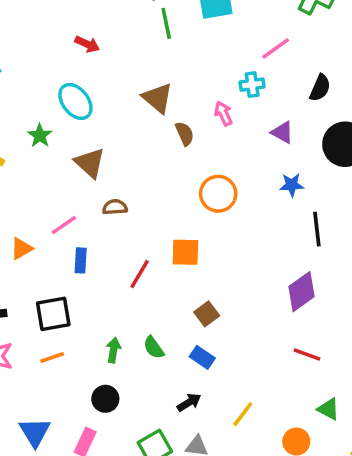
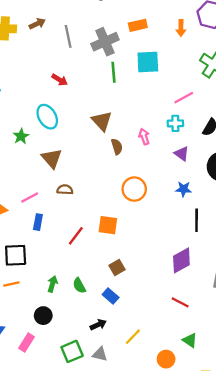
cyan cross: (252, 85) -> (175, 123), moved

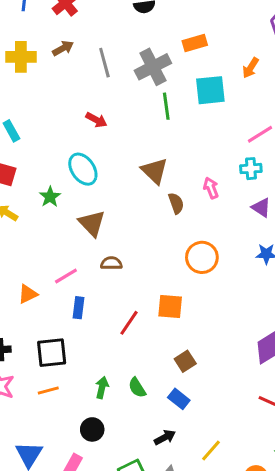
orange arrow: (181, 28) -> (251, 68), moved, turned 35

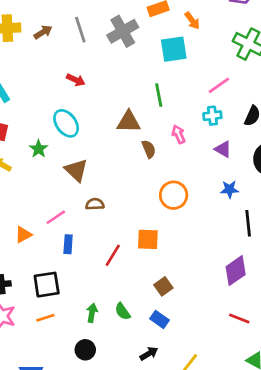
brown arrow: (63, 48) -> (43, 32), moved
orange arrow: (251, 68) -> (192, 21), moved, turned -66
green line: (166, 106) -> (159, 95), moved
brown triangle: (155, 171) -> (129, 122), turned -40

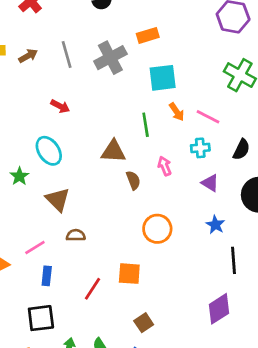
orange arrow: (192, 21) -> (177, 112), moved
pink line: (219, 85) -> (208, 117), turned 60
blue star: (230, 189) -> (215, 225), turned 30
black square: (47, 285) -> (41, 318), moved

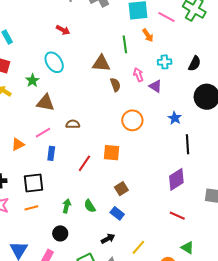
pink line: (208, 117) -> (167, 17), moved
purple triangle: (210, 183) -> (155, 86), moved
brown triangle: (58, 200) -> (46, 103), moved, turned -36
black square: (41, 318) -> (34, 183), moved

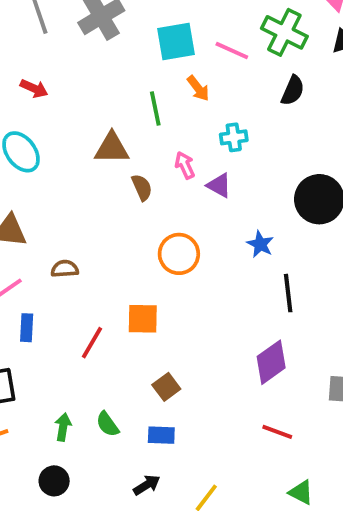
black semicircle: (195, 64) -> (293, 90), moved
blue rectangle: (117, 213) -> (161, 435), turned -32

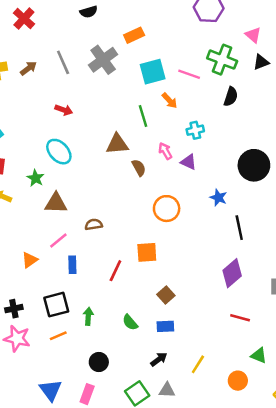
green arrow: (63, 427) -> (88, 316), moved

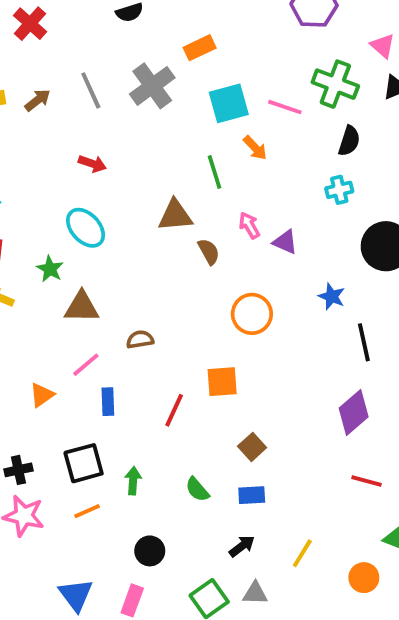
cyan cross: (195, 130) -> (339, 190), moved

